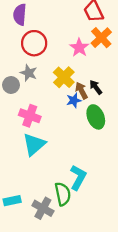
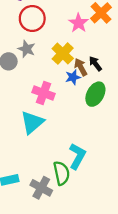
pink cross: (30, 116) -> (43, 93), moved
green ellipse: (96, 117) -> (95, 94), turned 50

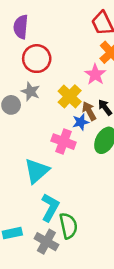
pink star: (78, 23) -> (95, 74), moved
pink cross: (43, 93) -> (64, 142), moved
cyan L-shape: (77, 156) -> (50, 207), moved

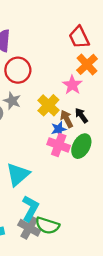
pink cross: (64, 142) -> (59, 145), moved
green semicircle: (68, 226) -> (47, 225), turned 120
gray cross: (46, 242) -> (29, 228), moved

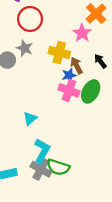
yellow cross: (48, 105) -> (59, 52), turned -30
black arrow: (81, 115) -> (100, 61), moved
cyan triangle: (18, 174) -> (30, 118), size x0.6

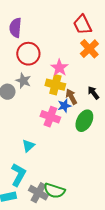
pink star: (82, 33) -> (59, 68), moved
pink cross: (69, 90) -> (50, 117), moved
cyan L-shape: (42, 151) -> (18, 175), moved

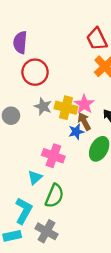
pink star: (59, 68) -> (84, 104), moved
gray star: (23, 81) -> (43, 107), moved
pink cross: (50, 117) -> (53, 156), moved
green semicircle: (54, 191) -> (54, 196), moved, turned -85

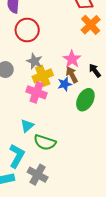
yellow cross: (66, 108) -> (43, 76), moved, turned -36
pink cross: (53, 156) -> (37, 92), moved
green semicircle: (54, 196) -> (45, 142), turned 85

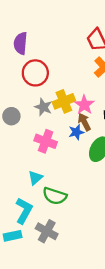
yellow cross: (43, 76) -> (64, 101), moved

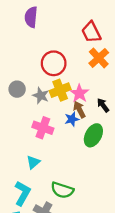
purple semicircle: (21, 43) -> (31, 17), moved
red circle: (35, 73) -> (54, 63), moved
gray circle: (11, 116) -> (17, 89), moved
green semicircle: (55, 196) -> (62, 190), moved

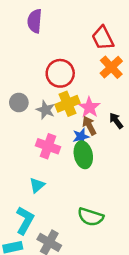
green ellipse: (93, 135) -> (83, 155), moved, turned -40
green semicircle: (62, 190) -> (91, 217), moved

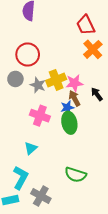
red circle: (60, 73) -> (28, 55), moved
pink star: (89, 107) -> (74, 83), turned 30

